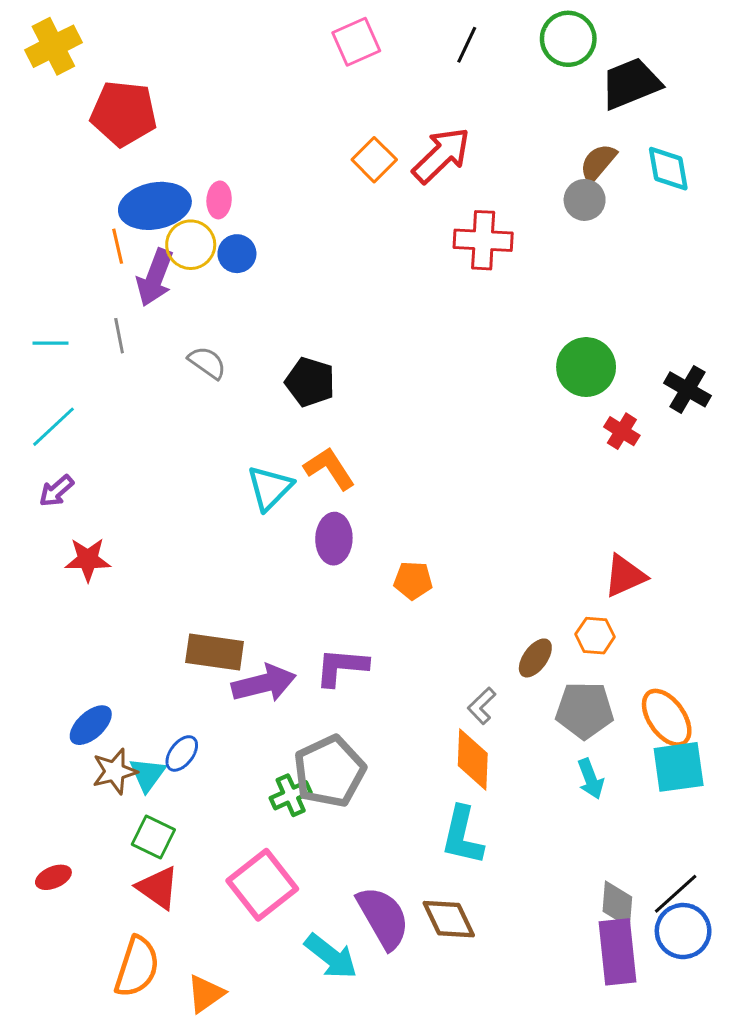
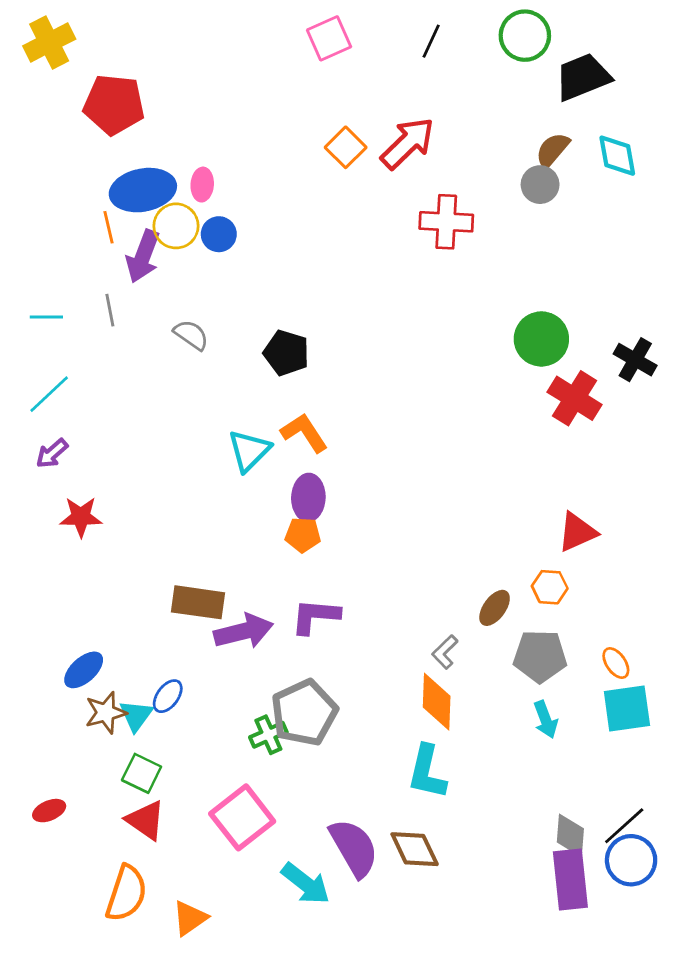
red cross: (622, 431) -> (575, 398), size x1.6
orange pentagon: (413, 580) -> (303, 535), moved
orange ellipse: (667, 718) -> (616, 663), size x0.6

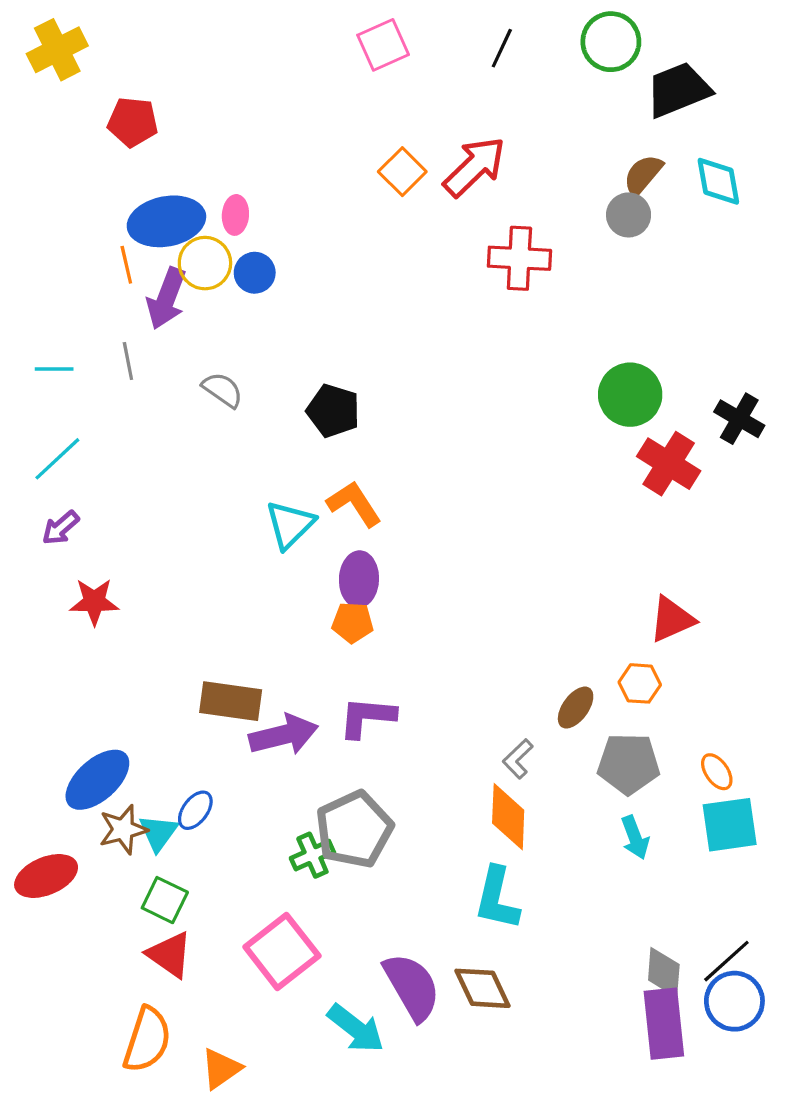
red pentagon: (114, 105) -> (133, 122), size x0.7
blue ellipse: (84, 670) -> (97, 780), size x1.4
red ellipse: (49, 811) -> (46, 876), moved, size x1.6

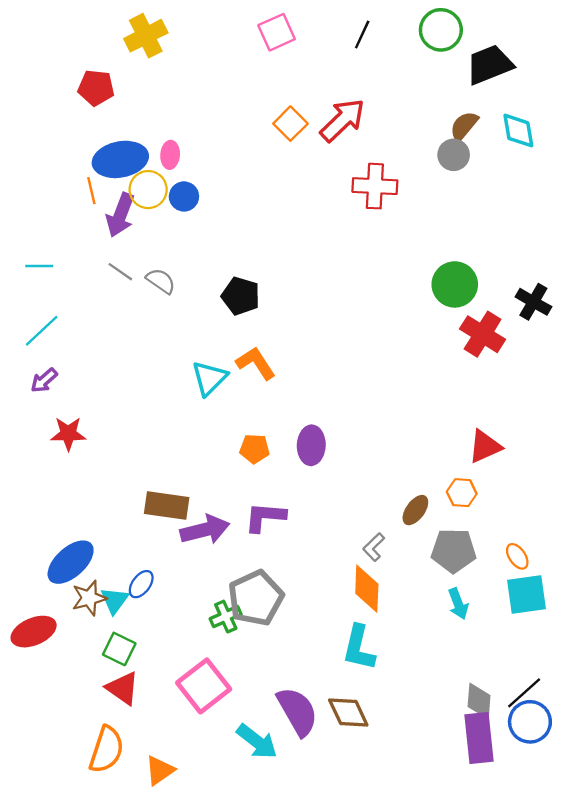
yellow cross: (57, 50) -> (146, 36), moved
gray line: (128, 361) -> (120, 272), moved, turned -44
purple ellipse: (359, 579) -> (311, 445), moved

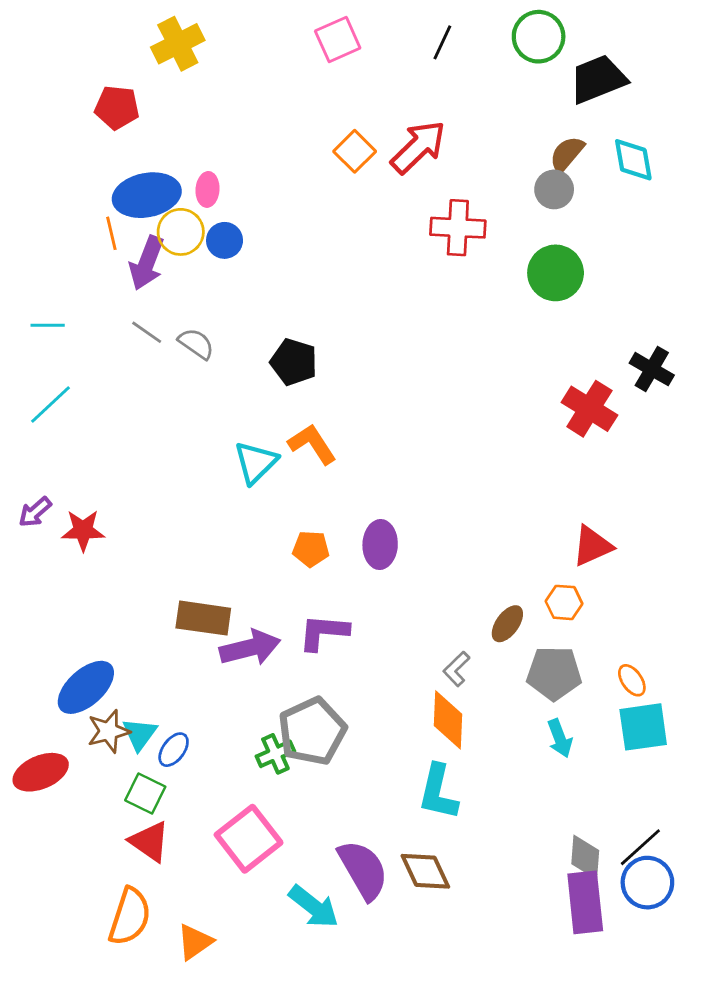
green circle: (455, 284) -> (556, 273), moved
purple arrow: (44, 380) -> (35, 512), moved
blue ellipse: (141, 584) -> (174, 750), moved

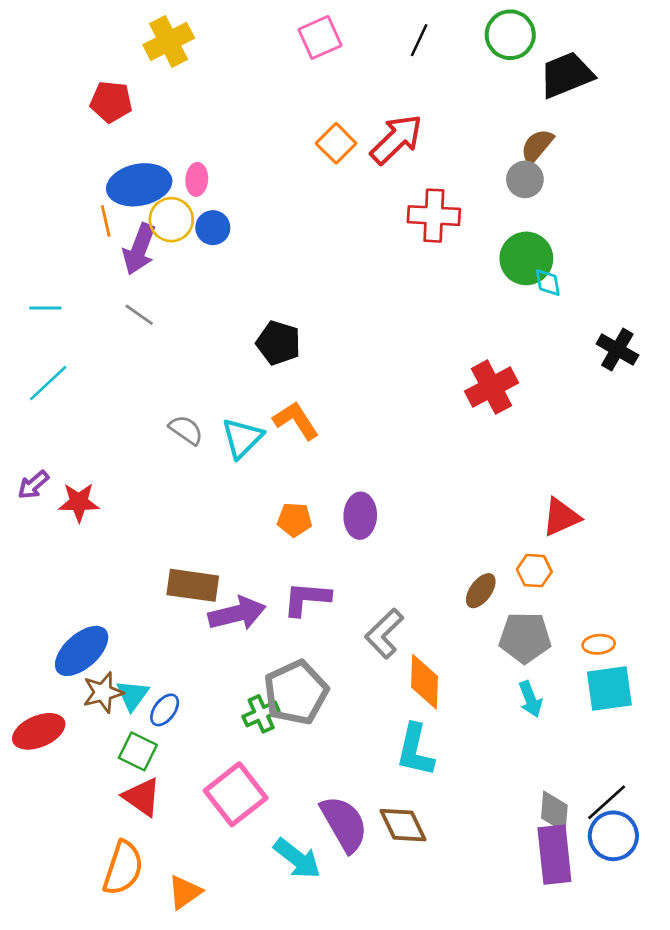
cyan diamond: (633, 160) -> (548, 283), moved, size x0.7
gray semicircle: (196, 344) -> (186, 430), moved
red cross: (589, 409) -> (491, 387), moved, turned 30
gray L-shape: (456, 669) -> (384, 634), moved, size x1.5
orange ellipse: (632, 680) -> (599, 644), turned -60

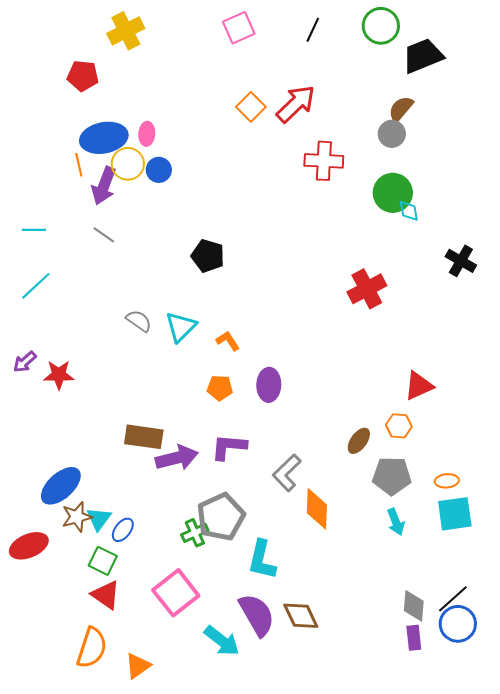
orange L-shape: (296, 421) -> (228, 341), moved, size x0.7
cyan L-shape: (415, 750) -> (262, 560), moved
purple rectangle: (554, 855) -> (414, 638), size x0.6

